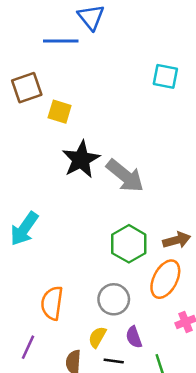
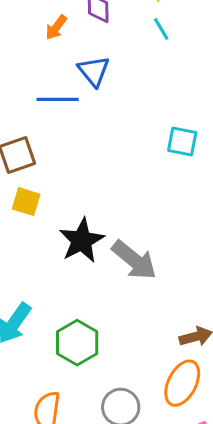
yellow square: (60, 112) -> (26, 202), moved
green hexagon: (129, 244) -> (77, 343), moved

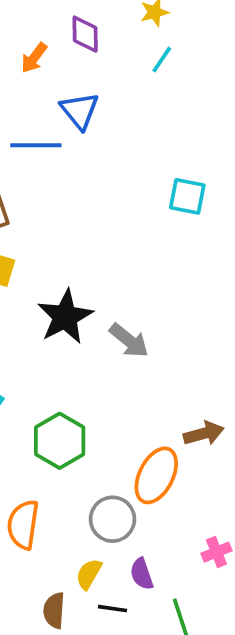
cyan line: (161, 29) -> (162, 60), turned 65
gray arrow: (134, 260) -> (129, 340), size x0.7
orange ellipse: (182, 383) -> (156, 475), moved

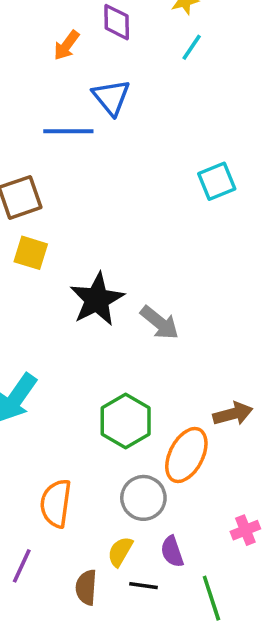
cyan square: (187, 196) -> (217, 181), turned -33
green hexagon: (60, 441) -> (126, 421), moved

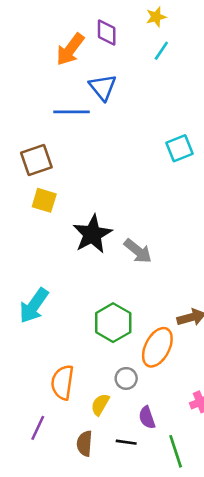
orange arrow: (67, 45) -> (70, 49), size x1.5
gray circle: (143, 498) -> (126, 378), size x0.7
yellow semicircle: (120, 552) -> (100, 404), moved

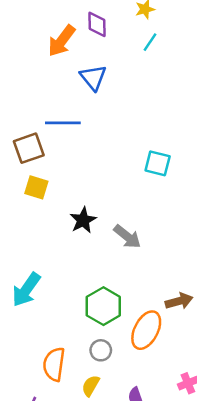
blue line: (72, 112) -> (63, 123), moved
cyan square: (179, 148) -> (158, 163), moved, turned 36
black star: (92, 234) -> (83, 220), size x0.7
gray circle: (126, 378) -> (101, 350), moved

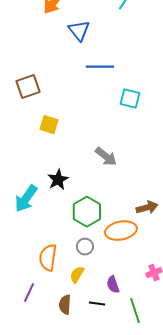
blue line: (63, 123) -> (100, 67), moved
yellow square: (36, 187) -> (49, 125), moved
black star: (83, 220) -> (58, 180), moved
orange ellipse: (146, 330) -> (121, 231), turned 52

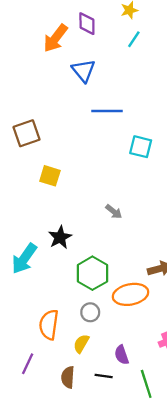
gray arrow: (106, 157) -> (114, 212), size x0.7

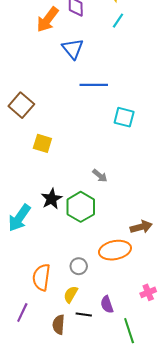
brown square: (26, 133) -> (21, 105), turned -30
green hexagon: (92, 273) -> (81, 207), moved
black line: (104, 376) -> (84, 315), moved

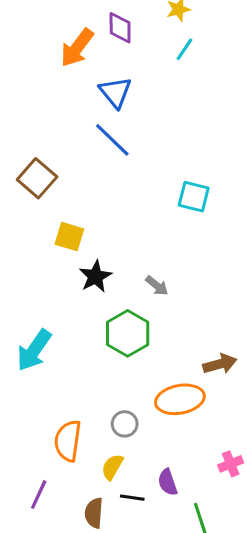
blue line: (94, 85) -> (112, 140), moved, turned 44
black star: (52, 199) -> (95, 276), moved

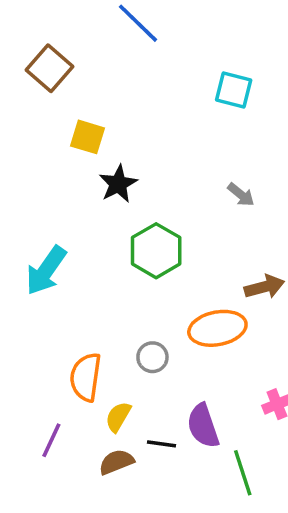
gray arrow: (157, 286) -> (241, 195), moved
yellow semicircle: (112, 467) -> (118, 417), moved
purple semicircle: (168, 482) -> (203, 426), size x1.4
brown semicircle: (94, 513) -> (116, 462), turned 64

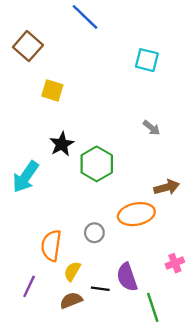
black star: (118, 184) -> (62, 144), moved

